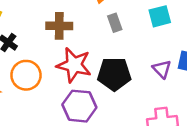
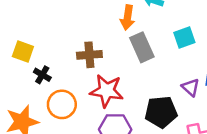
gray rectangle: (115, 23) -> (142, 47), size x1.6
black pentagon: (114, 74) -> (161, 112), moved

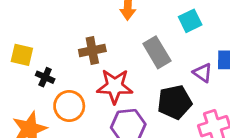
gray rectangle: (142, 47) -> (157, 52), moved

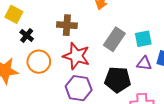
cyan square: (190, 21) -> (143, 39), moved
gray rectangle: (157, 52) -> (114, 39), turned 50
purple triangle: (203, 73) -> (144, 63), turned -42

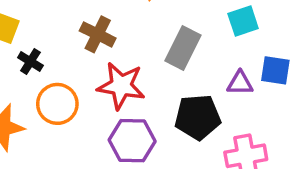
brown cross: (67, 25) -> (98, 34), turned 30
cyan square: (143, 39) -> (243, 21), moved

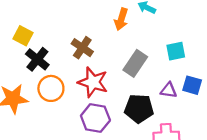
black cross: (30, 62) -> (37, 59), size x1.5

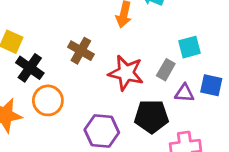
gray rectangle: (135, 63) -> (166, 70), moved, size x0.7
red star: (93, 82) -> (126, 73), moved

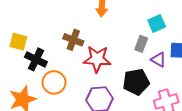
red star: (126, 73) -> (97, 59), moved
purple triangle: (184, 93) -> (159, 60), turned 35

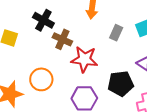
gray rectangle: (141, 44) -> (116, 33), moved
black cross: (36, 59) -> (43, 20), moved

